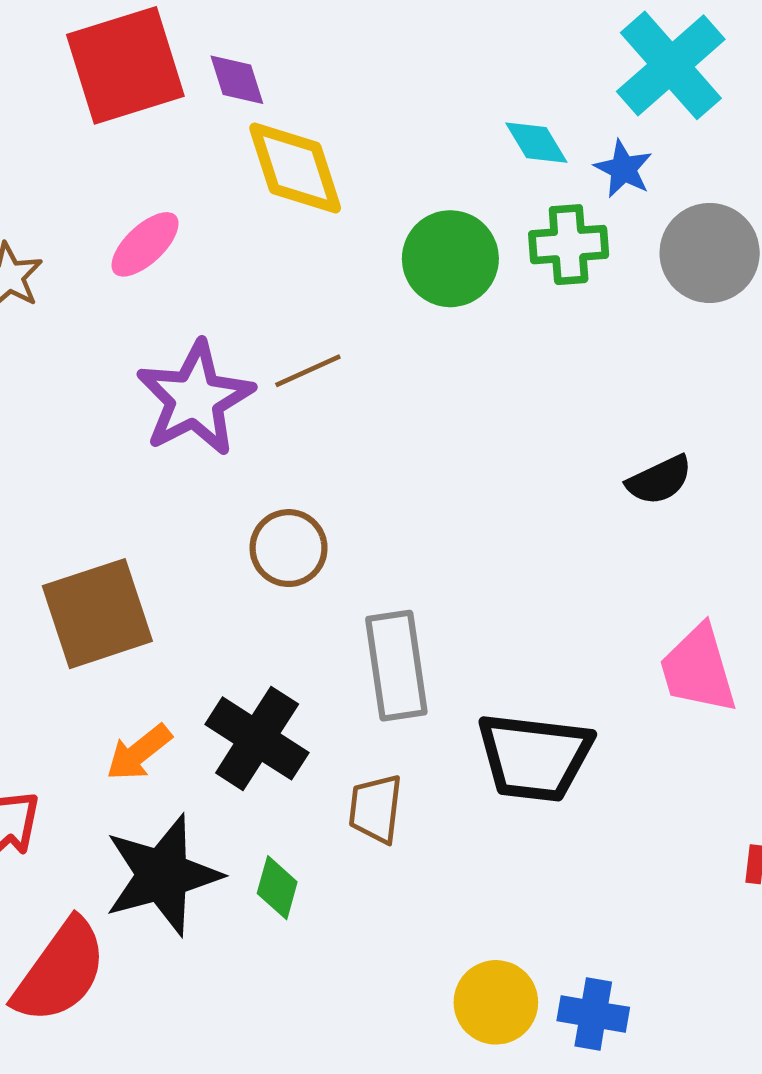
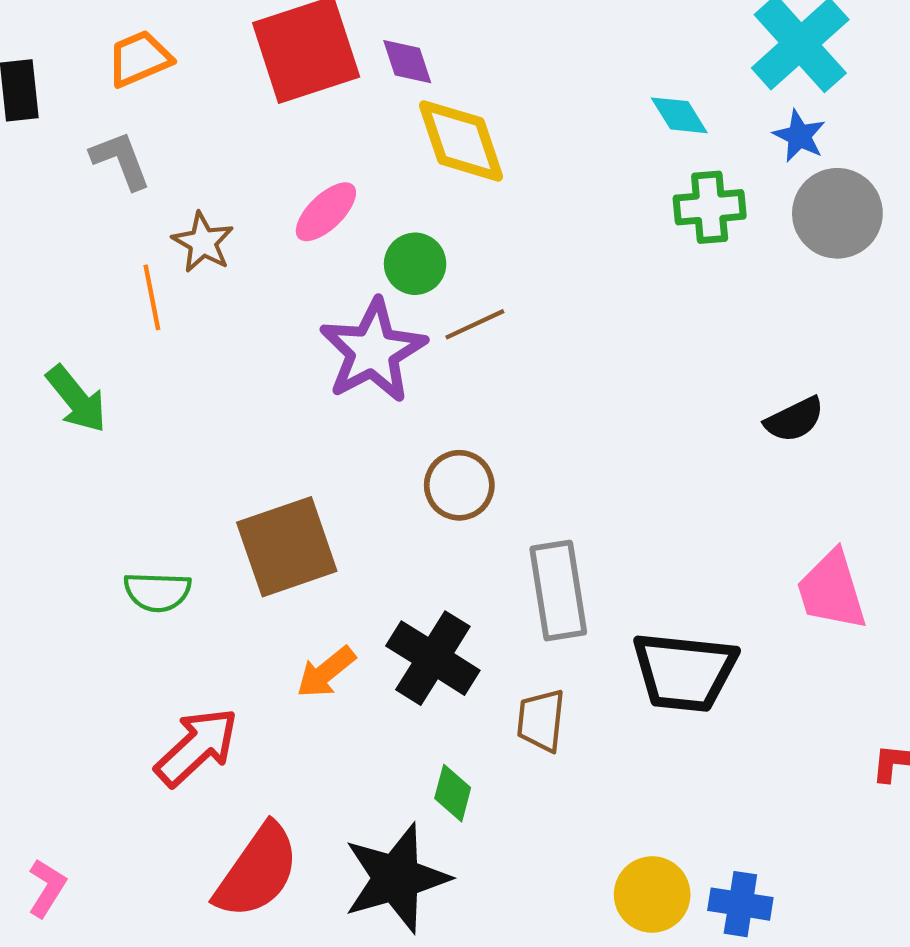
blue star: (623, 169) -> (799, 136), moved
green circle: (450, 259) -> (415, 264), moved, size x0.7
black star: (163, 875) -> (396, 878), moved

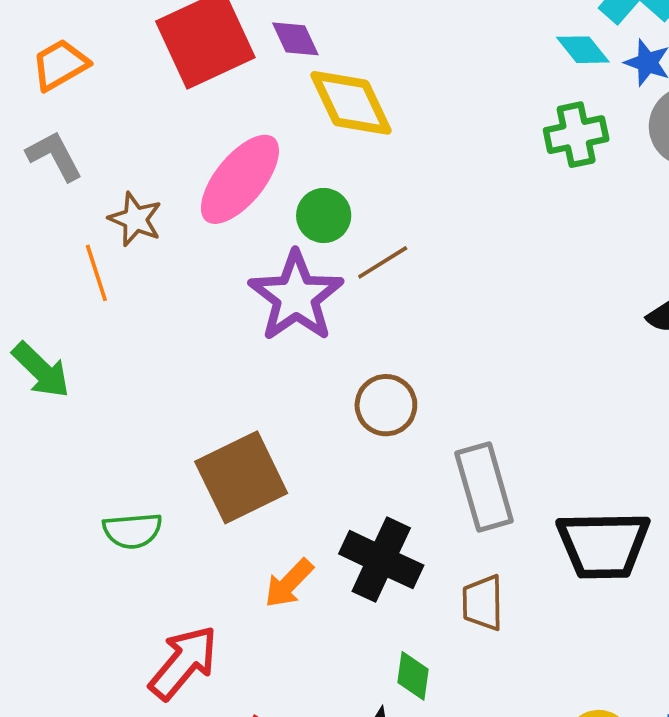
cyan diamond: (679, 115) -> (583, 50), moved
pink ellipse: (326, 212) -> (240, 179), size x1.6

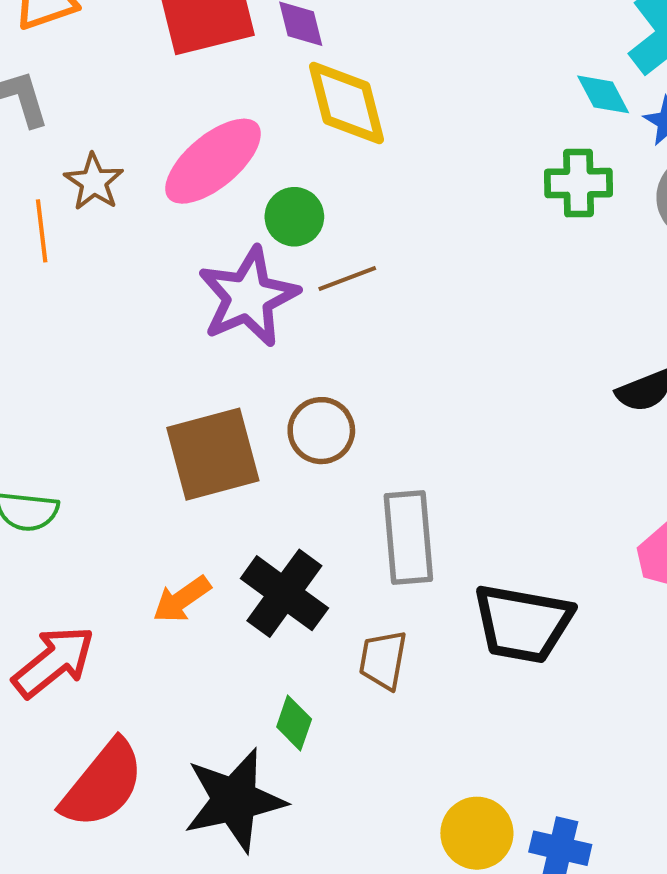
brown square: (241, 477) -> (213, 454), moved

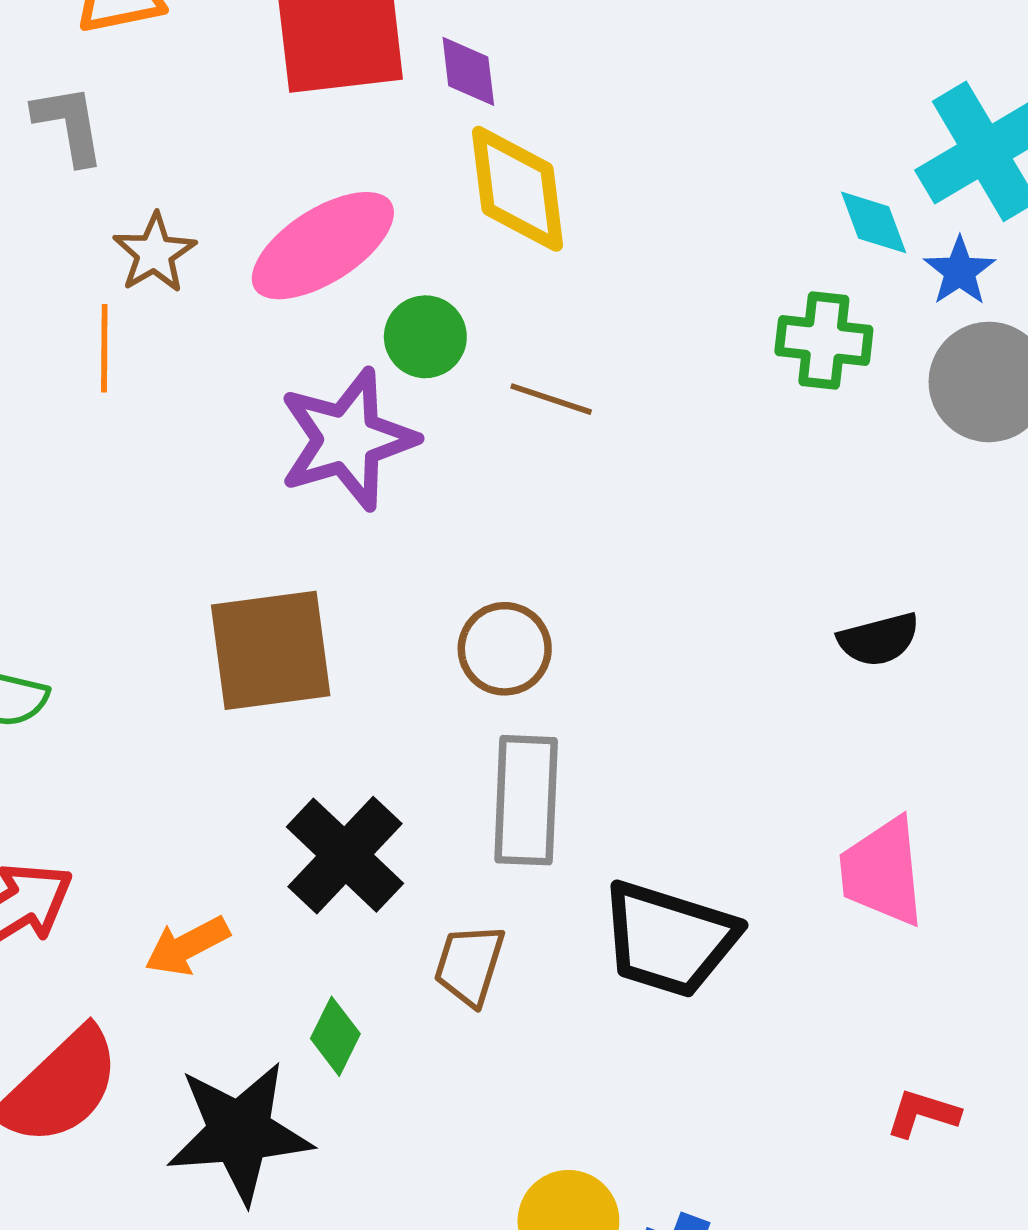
orange line: (42, 231) -> (104, 348), moved
brown line: (347, 278) -> (551, 399), moved, turned 32
brown circle: (321, 431) -> (505, 649), moved
orange arrow: (182, 599) -> (187, 946), moved

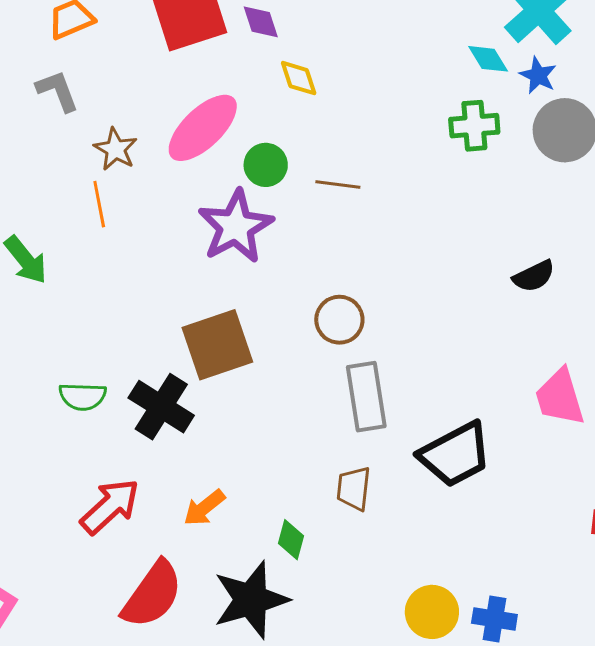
yellow diamond: (517, 189) -> (299, 78), size x0.6
black cross: (345, 855) -> (161, 407), moved
black trapezoid: (669, 939) -> (455, 454), turned -34

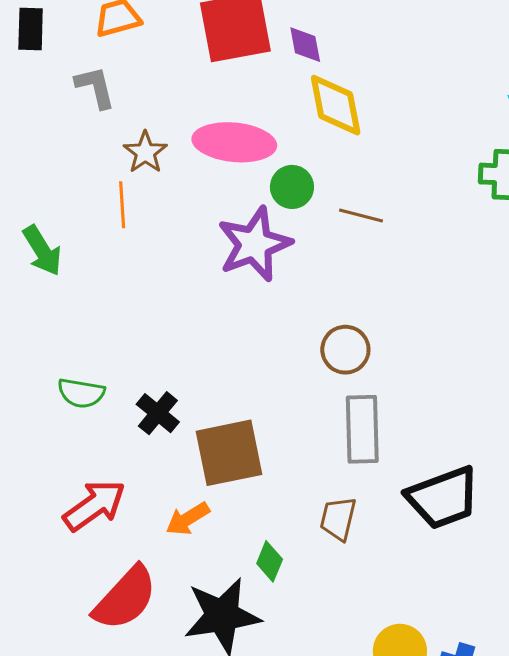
yellow diamond: (299, 78) -> (336, 105), size x1.6
pink ellipse: (203, 128) -> (234, 142), turned 42
brown square: (217, 345) -> (229, 453), moved
black cross: (161, 407) -> (158, 413), size x0.7

